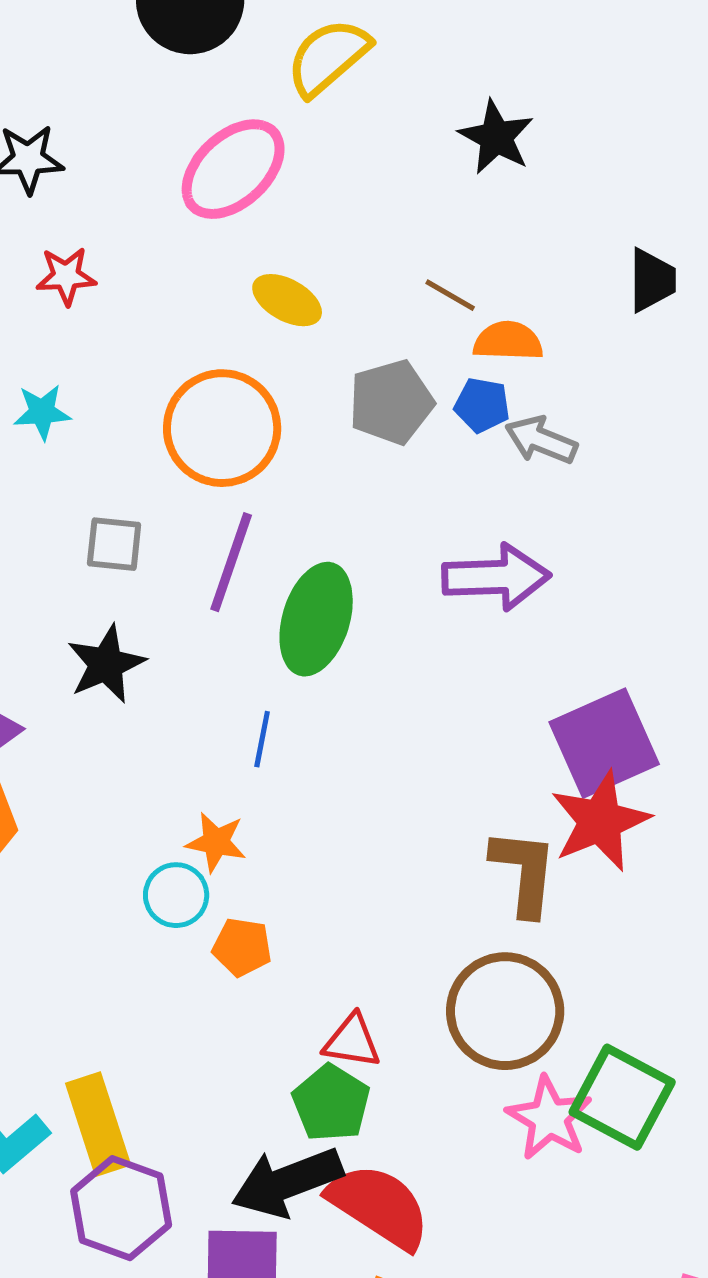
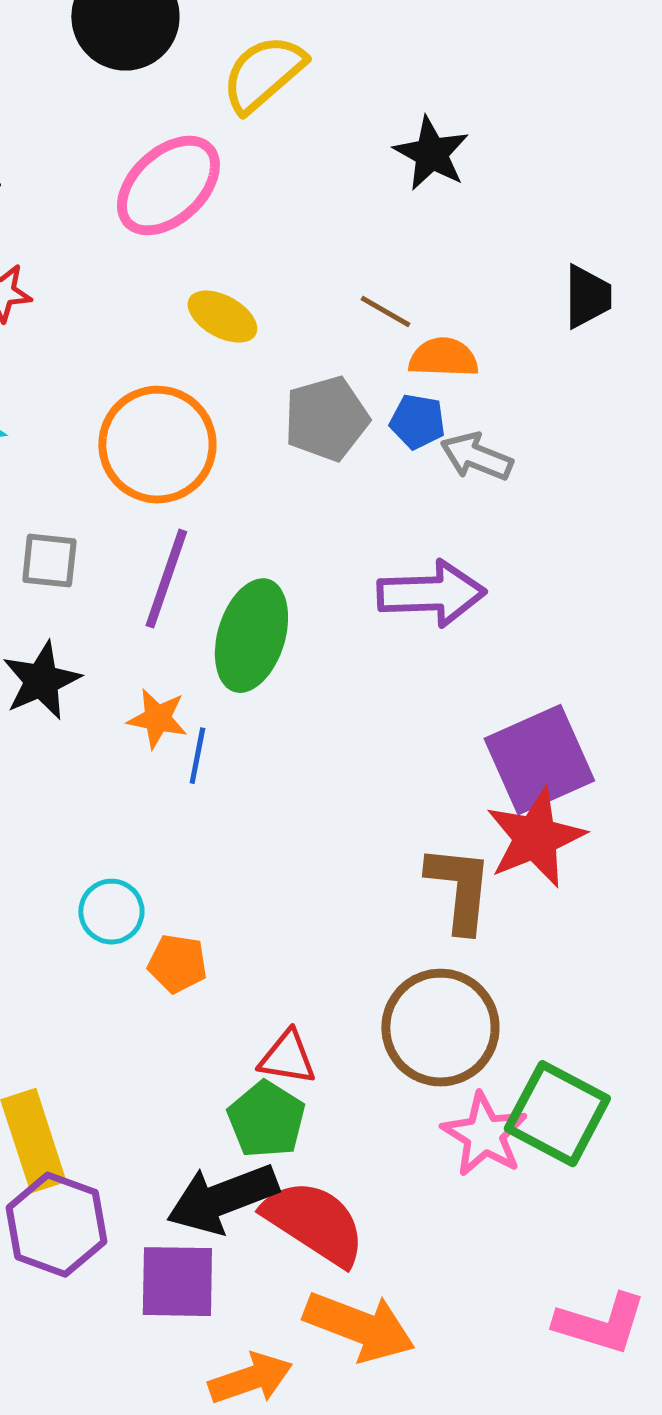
orange star: (216, 842) -> (157, 719), moved

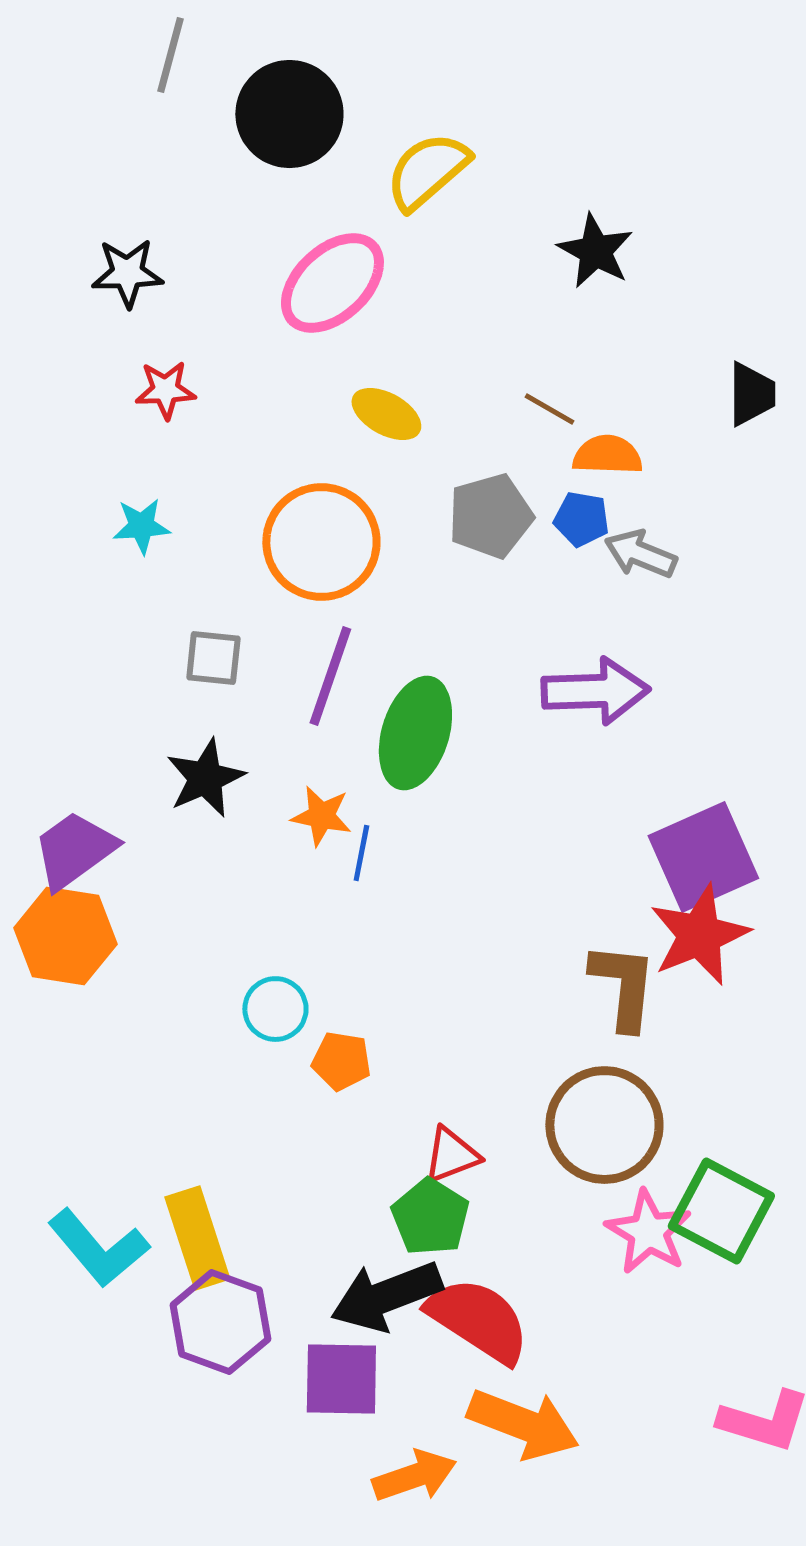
red triangle: (287, 1058) -> (451, 1155), turned -30

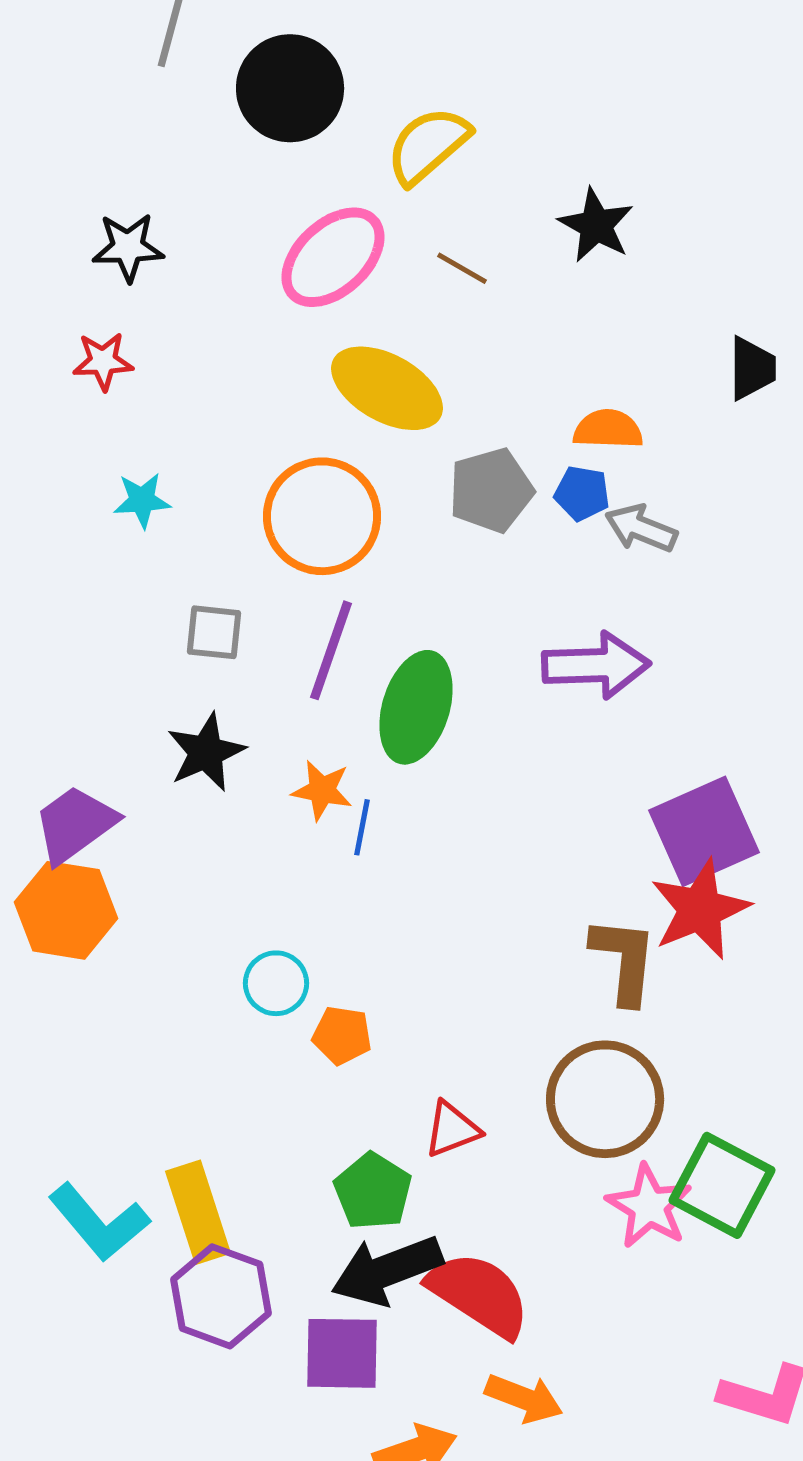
red star: (165, 390) -> (103, 361), moved
brown line: (549, 409) -> (462, 268), moved
yellow ellipse: (386, 414) -> (387, 388), size x1.6
green pentagon: (430, 1217) -> (373, 1191), moved
orange arrow: (523, 1424) -> (524, 1398), size x0.7

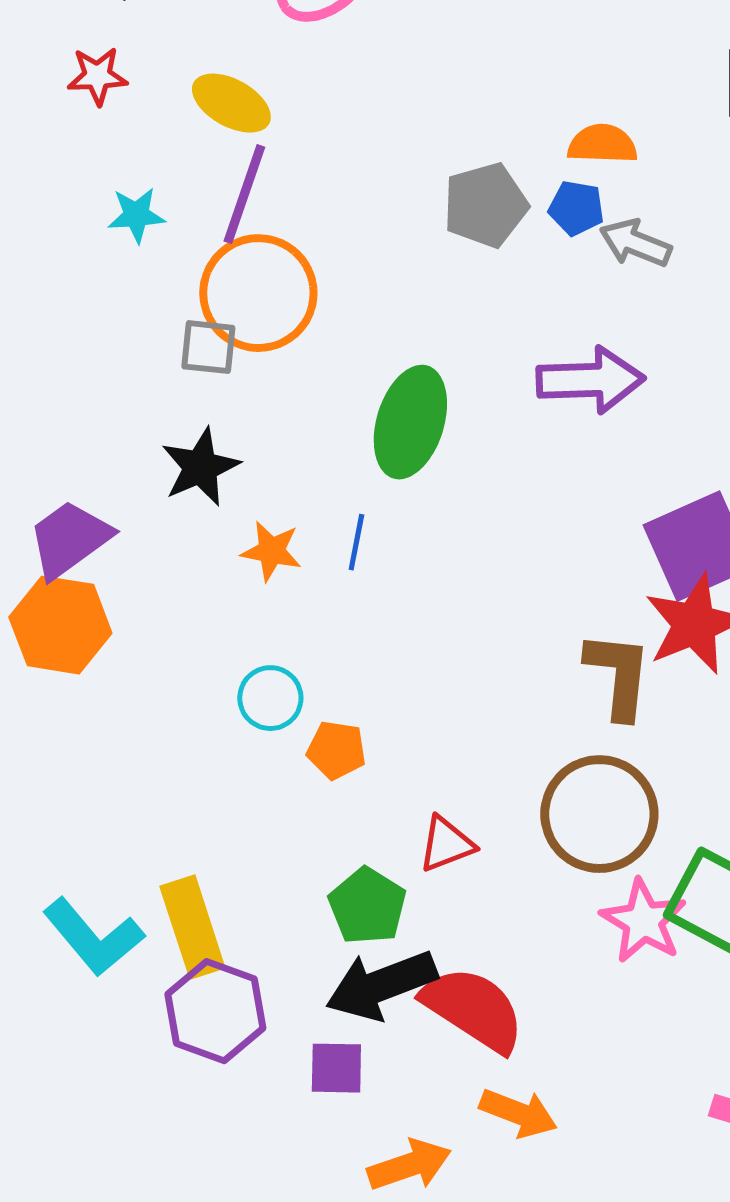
yellow ellipse: (387, 388) -> (231, 103), moved, size x0.7
orange circle: (322, 516) -> (258, 293), moved
purple line: (331, 650) -> (244, 194), moved
orange star: (322, 790) -> (271, 551), moved
purple square: (342, 1353) -> (336, 1068), size x0.7

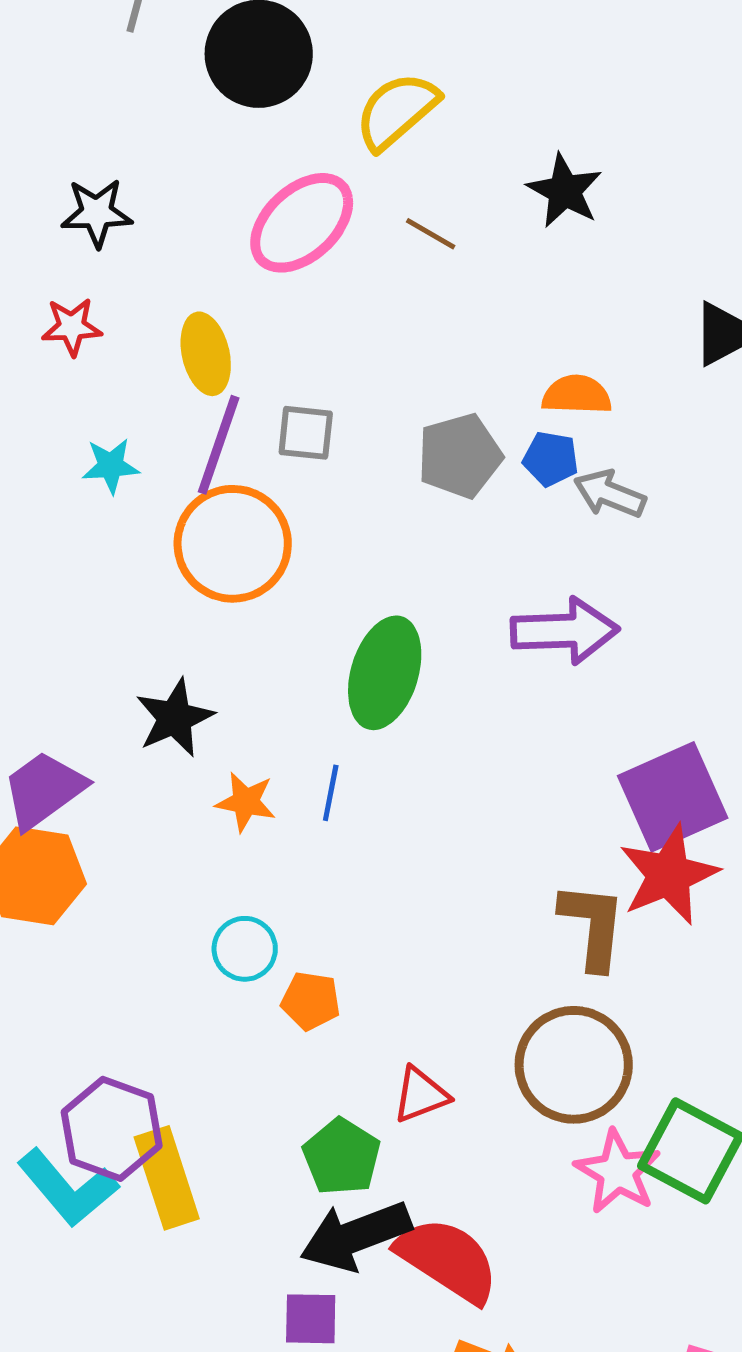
yellow ellipse: (231, 103) -> (206, 354), turned 48
gray square: (208, 347) -> (306, 433), moved
purple hexagon: (215, 1011) -> (112, 1129), moved

